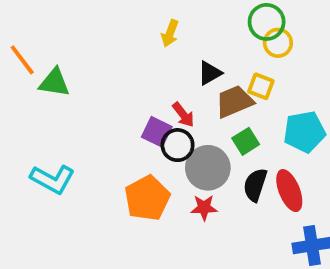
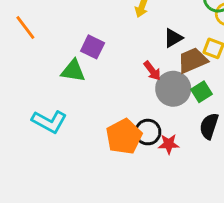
green triangle: (54, 83) -> (73, 71), moved
purple square: (157, 132) -> (93, 47), moved
black circle: (178, 145) -> (148, 132), moved
gray circle: (208, 168) -> (173, 89), moved

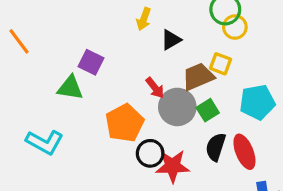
black triangle: (173, 38) -> (171, 40), moved
orange pentagon: (124, 137) -> (125, 123), moved
red star: (169, 144) -> (173, 166), size x1.5

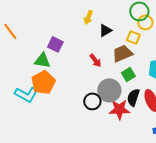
yellow square: (220, 64) -> (133, 37), moved
gray circle: (177, 107) -> (109, 90), moved
orange pentagon: (125, 123) -> (43, 82), moved
red star: (173, 166) -> (119, 109), moved

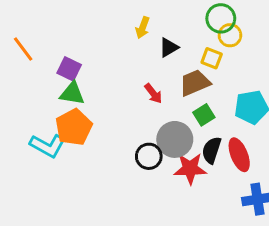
purple square: (55, 44) -> (69, 69), moved

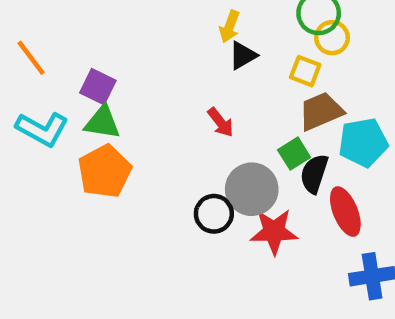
yellow arrow: (143, 28) -> (229, 27), moved
brown trapezoid: (195, 83) -> (321, 111), moved
cyan L-shape: (48, 146) -> (42, 129), moved
black semicircle: (212, 150) -> (314, 174), moved

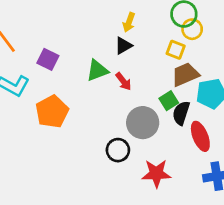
black triangle: (243, 55) -> (123, 46), moved
green triangle: (102, 122) -> (97, 70), moved, turned -30
black circle: (214, 214) -> (118, 150), moved
red star: (274, 232) -> (156, 173), moved

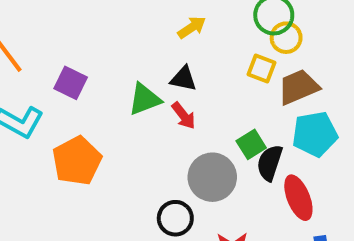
yellow arrow: (129, 22) -> (192, 27), turned -144
black triangle: (123, 46) -> (184, 79), moved, turned 42
brown trapezoid: (185, 75) -> (298, 87), moved

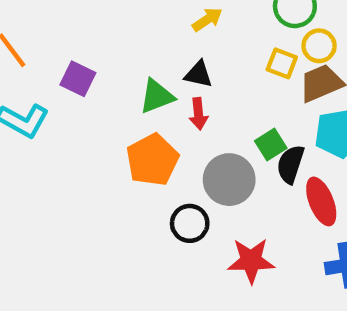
yellow circle: (286, 38) -> (319, 46), moved
red arrow: (184, 116) -> (198, 114), turned 32
orange pentagon: (77, 161) -> (152, 160), moved

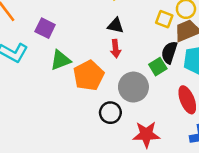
green triangle: (157, 96) -> (60, 60), moved
black semicircle: (291, 164) -> (169, 52), moved

